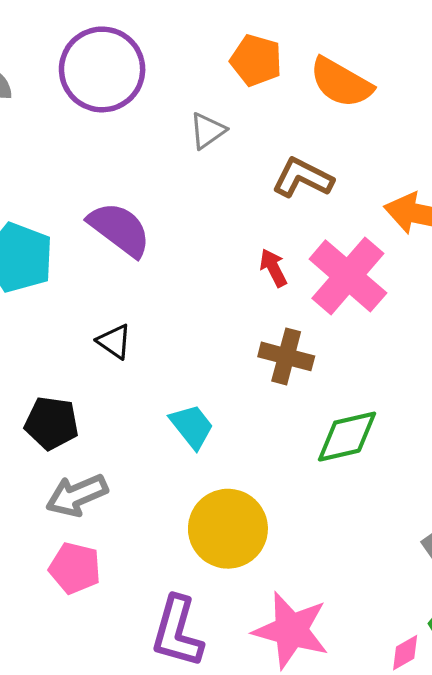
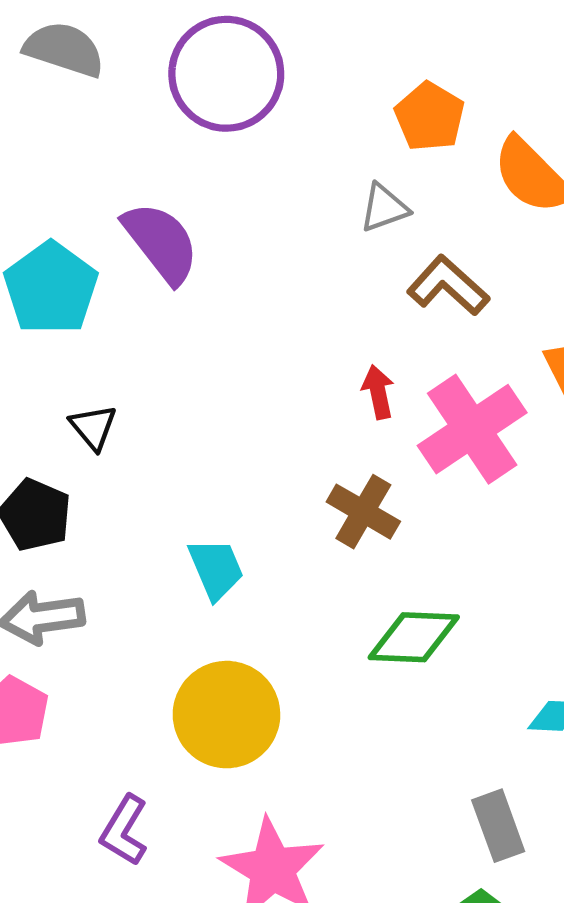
gray triangle: (207, 131) -> (384, 208), moved
purple semicircle: (119, 229) -> (161, 243), moved
black triangle: (114, 341) -> (93, 427), moved
purple L-shape: (177, 632) -> (124, 830), size x0.7

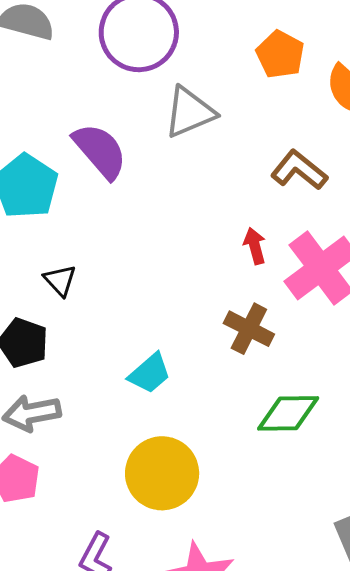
gray triangle: (384, 208) -> (190, 112), moved, size x1.5
cyan trapezoid: (216, 569) -> (150, 373), turned 75

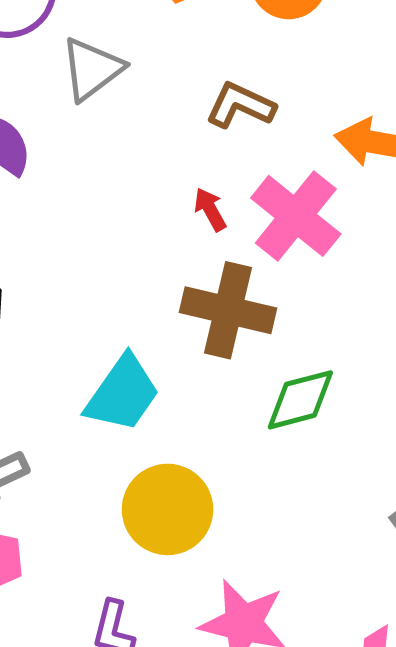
brown cross: (249, 329) -> (228, 310), size x1.5
cyan trapezoid: (150, 373) -> (123, 394), size x1.5

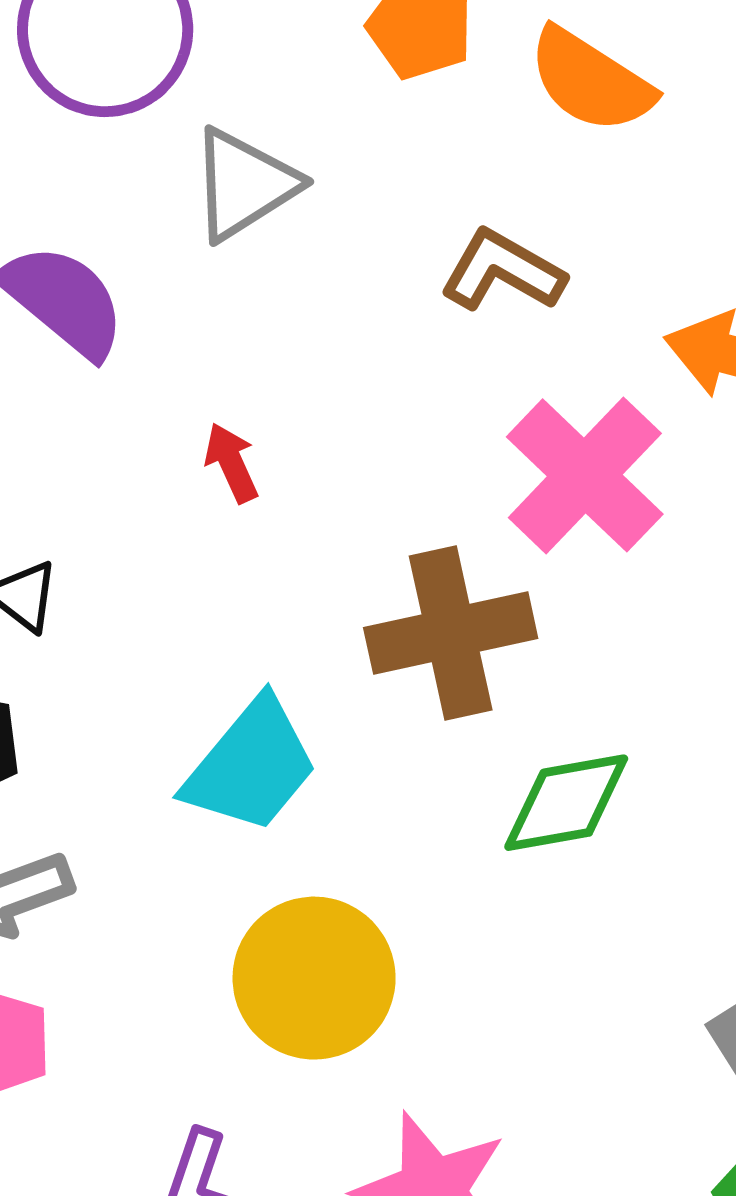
red arrow: (210, 209) -> (231, 463), moved
brown cross: (228, 310) -> (451, 633), turned -30

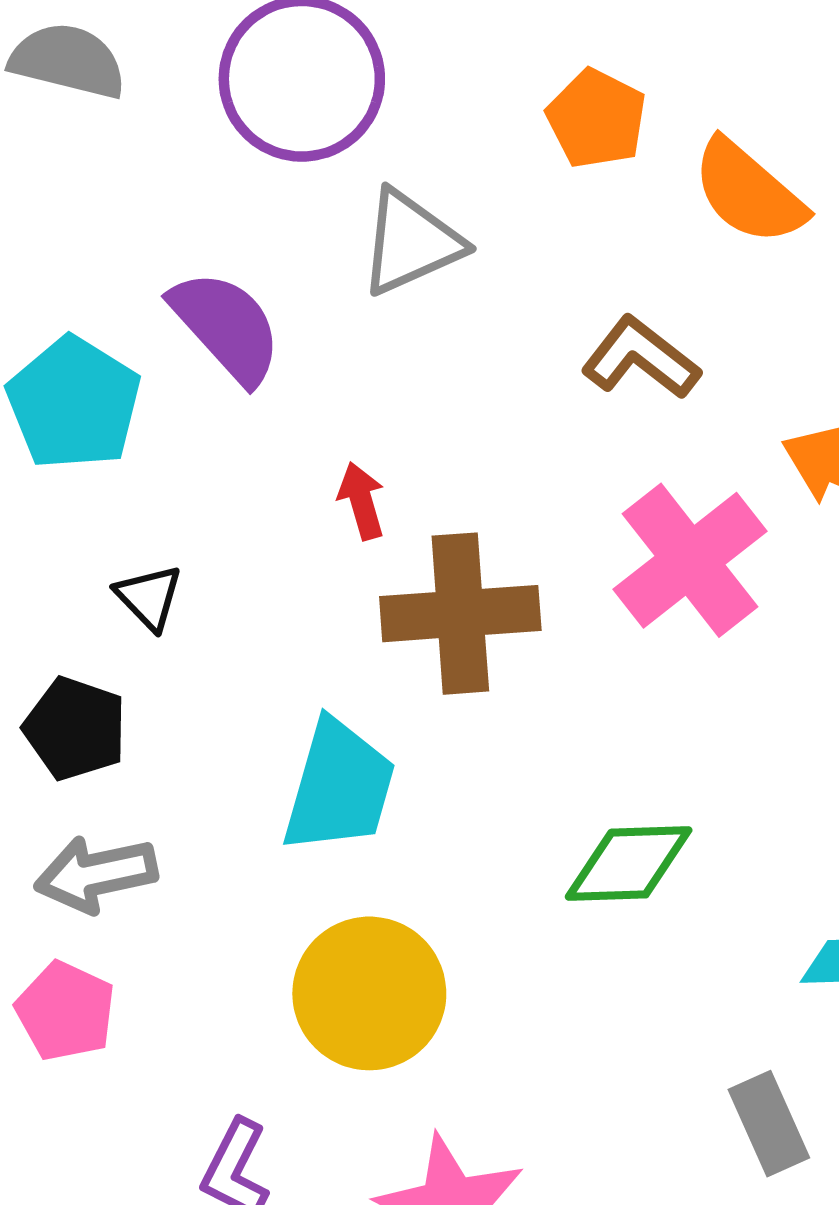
brown cross: (451, 633) -> (460, 614), moved
cyan trapezoid: (251, 766) -> (339, 787), turned -32

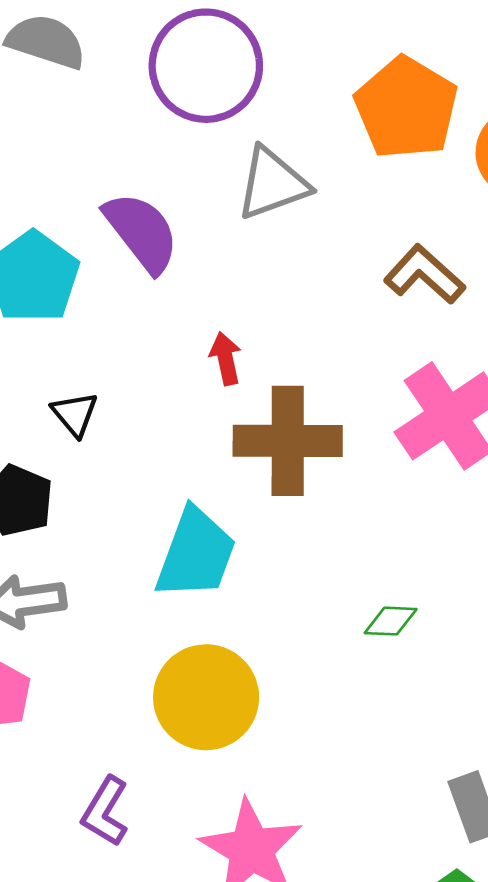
orange pentagon: (597, 119) -> (406, 108), size x1.5
green diamond: (629, 864) -> (391, 621), size x0.6

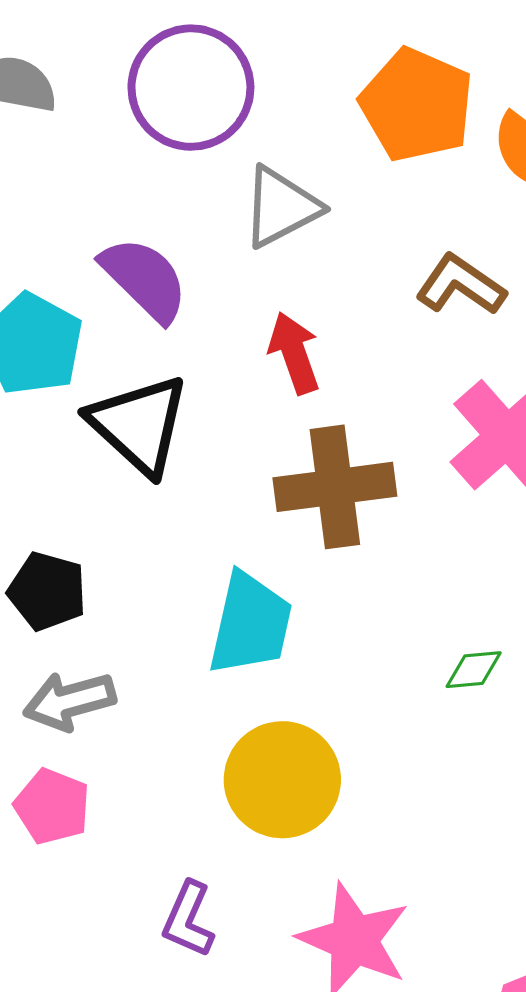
red arrow: (226, 359) -> (294, 353), moved, size x1.4
black triangle: (75, 414) -> (139, 425), moved, size x2.0

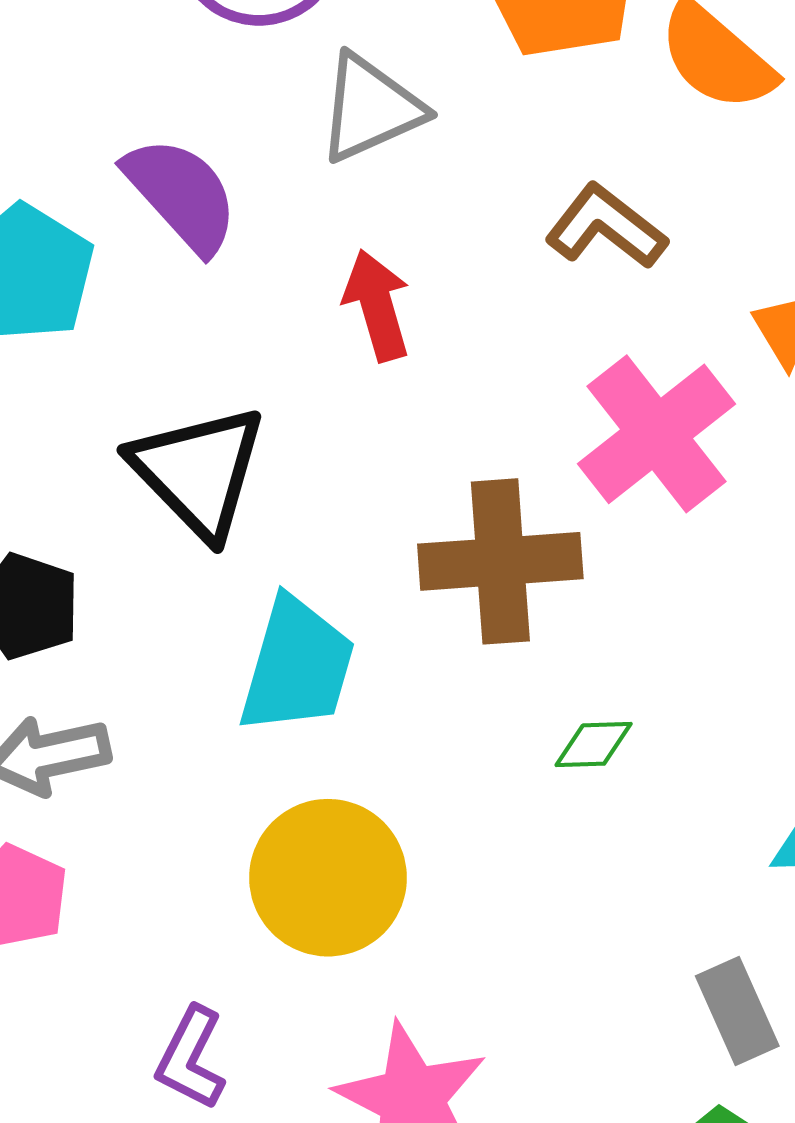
black triangle: (139, 425) -> (198, 471), moved
brown cross: (335, 487) -> (500, 561), moved

